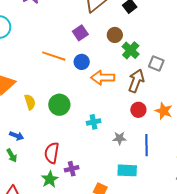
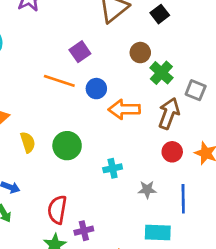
purple square: (80, 33) -> (80, 52), moved

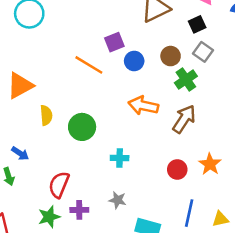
blue circle: (96, 89) -> (134, 61), moved
gray square: (196, 90) -> (203, 52), moved
red circle: (172, 152) -> (177, 169), moved
gray star: (147, 190) -> (118, 200), moved
blue line: (183, 199) -> (189, 213), moved

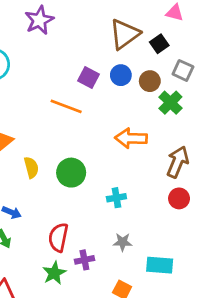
black square: (197, 24) -> (159, 44), moved
purple square: (114, 42) -> (88, 78), turned -30
blue circle: (134, 61) -> (121, 75), moved
brown arrow: (184, 119) -> (178, 162), moved

